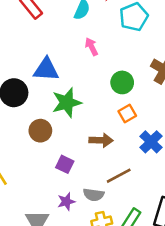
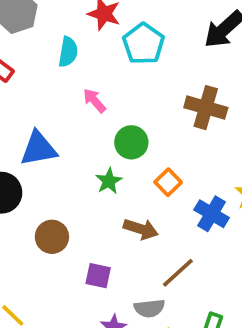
green circle: (122, 82) -> (131, 142), moved
green star: (67, 103) -> (109, 181), moved, size x0.6
brown arrow: (101, 140) -> (141, 229), turned 30

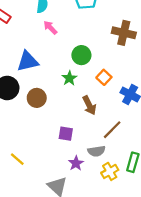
pink arrow: (94, 101) -> (50, 28), moved
brown arrow: (141, 229) -> (89, 105), turned 48
brown circle: (52, 237) -> (37, 98), moved

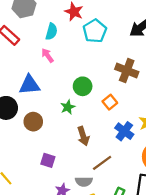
pink arrow: (50, 28) -> (47, 55), moved
orange square: (104, 77) -> (110, 102), moved
purple square: (66, 134) -> (48, 160), moved

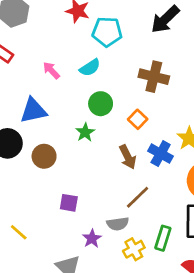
cyan pentagon: (95, 31) -> (107, 32), turned -30
cyan semicircle: (51, 32) -> (90, 68), moved, turned 49
brown arrow: (83, 136) -> (128, 157), moved

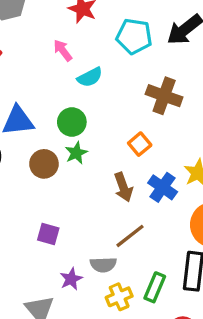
cyan pentagon: (107, 32) -> (134, 36), moved
pink arrow: (51, 70) -> (63, 50), moved
green circle: (101, 104) -> (72, 122), moved
brown circle: (44, 156) -> (44, 164), moved

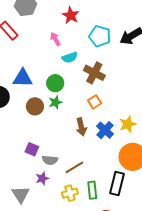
brown cross: (164, 96) -> (94, 73), moved
brown line: (130, 236) -> (74, 167), moved
gray semicircle: (103, 265) -> (50, 160), moved
green rectangle: (155, 287) -> (92, 190), turned -36

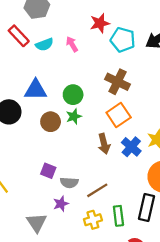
red star: (71, 15) -> (100, 23), moved, turned 30
cyan semicircle: (70, 57) -> (44, 45), moved
orange square: (95, 102) -> (119, 115), size x1.5

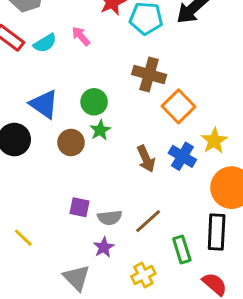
blue triangle: (36, 90) -> (44, 104), turned 45
orange square: (119, 115) -> (178, 106), moved
yellow cross: (93, 220) -> (143, 275), moved

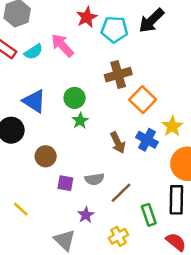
pink arrow: (81, 36) -> (62, 45), size x1.5
brown cross: (149, 75) -> (118, 75), turned -30
brown circle: (71, 143) -> (46, 156), moved
gray semicircle: (110, 218) -> (94, 179), moved

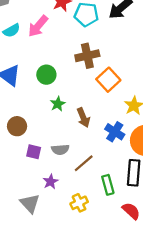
pink arrow: (62, 45) -> (38, 26), turned -100
green star: (80, 121) -> (58, 104), moved
blue cross: (147, 140) -> (115, 132), moved

